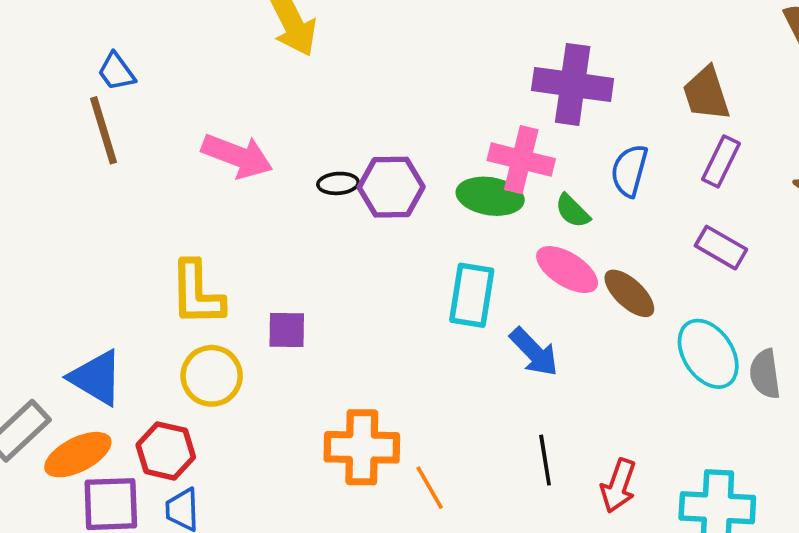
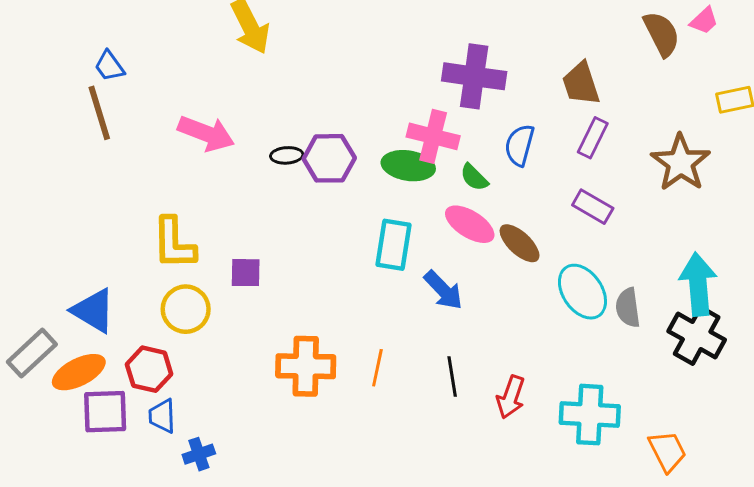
orange line: (430, 488) -> (377, 368), moved, turned 42

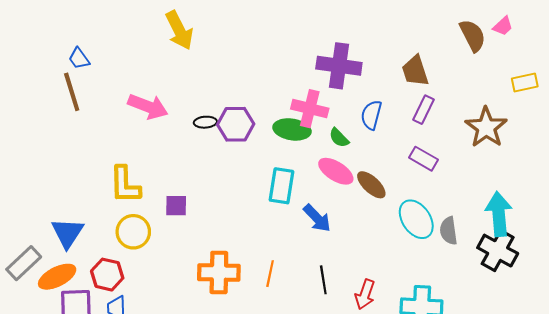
blue triangle: (93, 311) -> (68, 233), turned 32

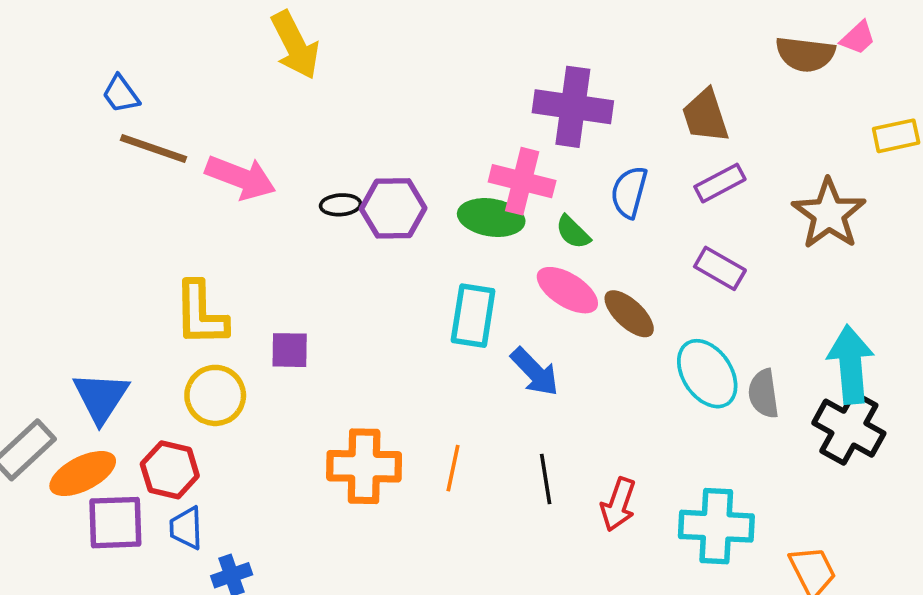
brown semicircle: (473, 35) -> (805, 54), turned 124
brown line: (72, 92) -> (153, 149), moved, turned -54
purple rectangle: (424, 110) -> (720, 183), turned 36

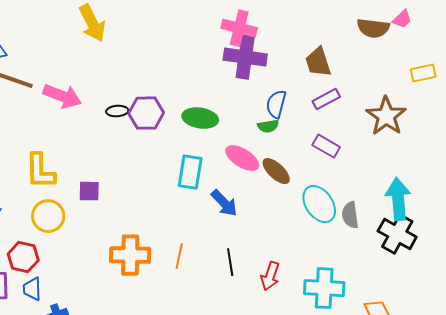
pink cross: (522, 181) -> (239, 28), moved
green semicircle: (573, 232) -> (268, 126), moved, turned -55

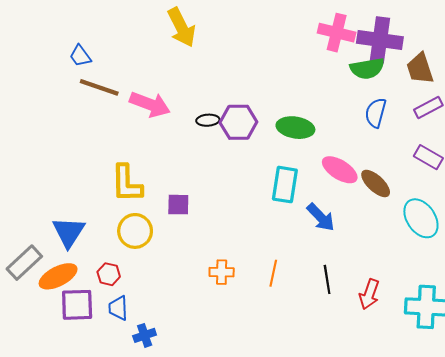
purple cross: (245, 57) -> (380, 40), moved
green semicircle: (268, 126) -> (367, 68), moved, size x1.5
orange cross: (130, 255) -> (222, 272), size x0.6
red hexagon: (23, 257) -> (109, 274), size x0.7

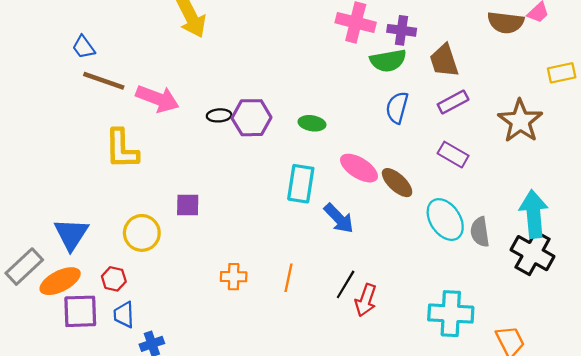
purple cross: (380, 40) -> (402, 30), size x0.6
green ellipse: (295, 128) -> (312, 123), size x0.7
yellow L-shape: (127, 183) -> (122, 149), moved
black line: (327, 279) -> (346, 284), turned 40
red arrow: (369, 294) -> (366, 300), moved

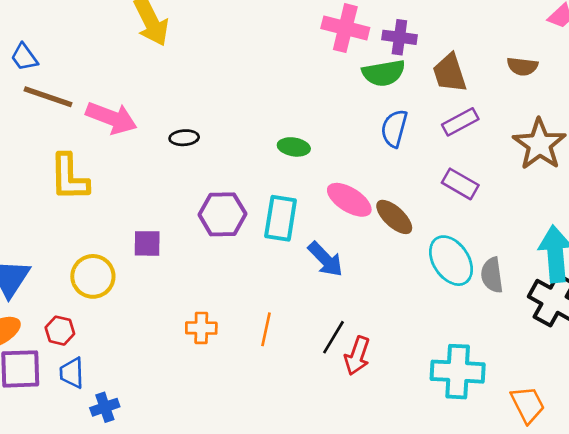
brown semicircle: (506, 23) -> (522, 66), moved, size x0.7
purple hexagon: (252, 118) -> (222, 214), moved

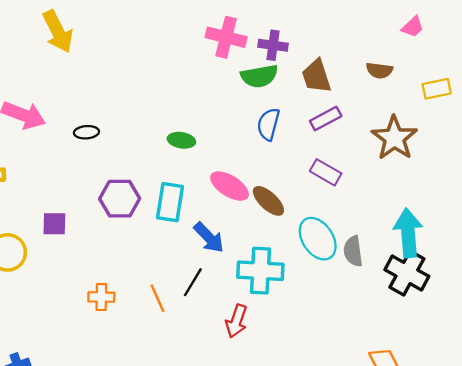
orange line: (266, 329) -> (157, 298), turned -36
black line: (333, 337) -> (193, 282), moved
cyan cross: (458, 372) -> (260, 271), moved

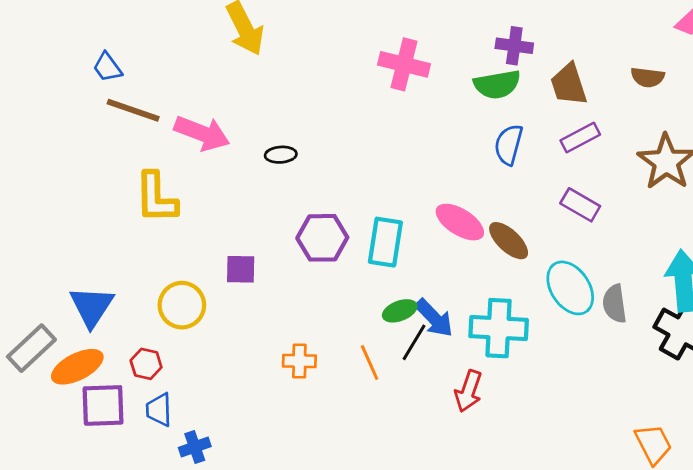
pink cross: (226, 37) -> (404, 64), moved
green ellipse: (181, 140) -> (400, 311), moved, turned -30
blue arrow: (209, 238) -> (434, 318), moved

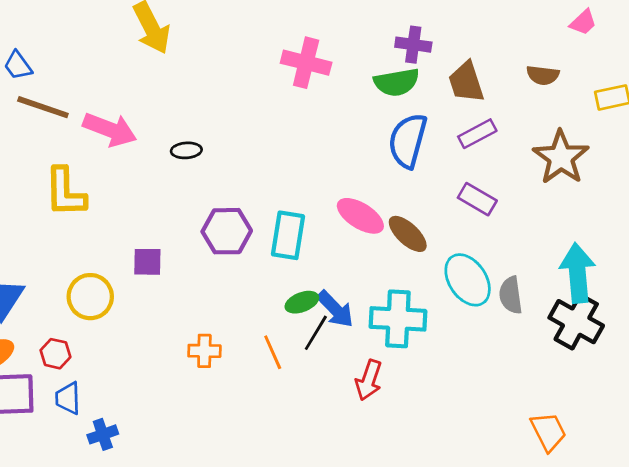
blue semicircle: (509, 145) -> (408, 141), size x1.4

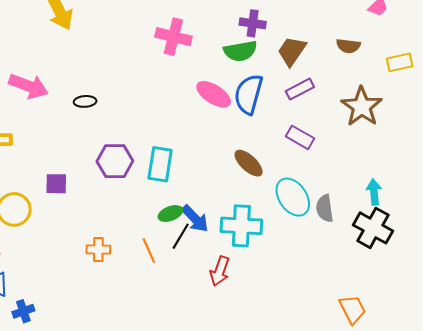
brown trapezoid: (466, 82) -> (292, 51), turned 52
pink ellipse: (360, 216) -> (214, 94), moved
cyan arrow: (578, 273) -> (374, 192), size x0.6

